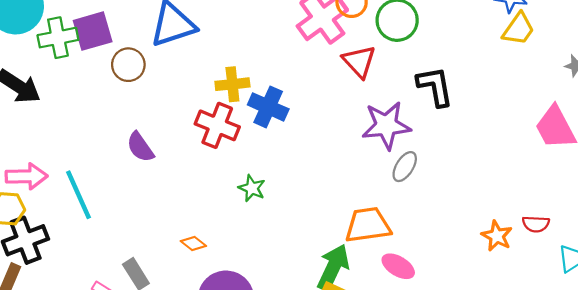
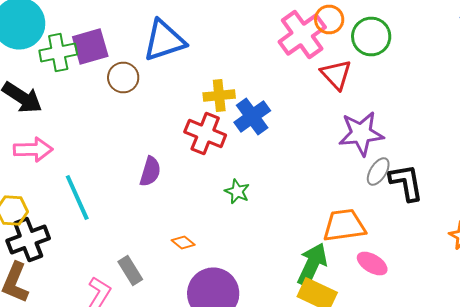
black L-shape: (435, 86) -> (406, 182), moved
blue cross: (268, 107) -> (252, 116), turned 30
purple semicircle: (140, 147) -> (150, 172), moved, turned -128
pink arrow: (26, 176) -> (33, 150), moved

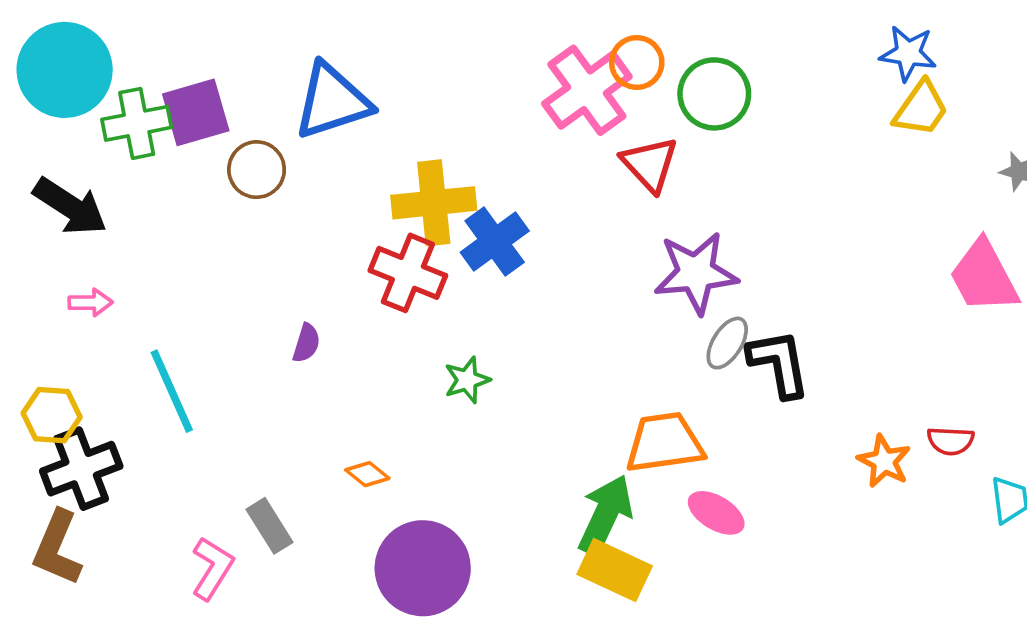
yellow cross: (219, 96) -> (434, 203), size x1.4
pink arrow: (33, 150) -> (90, 302), size x0.6
purple semicircle: (150, 172) -> (306, 343), size x0.7
green star: (237, 192) -> (467, 380), turned 30

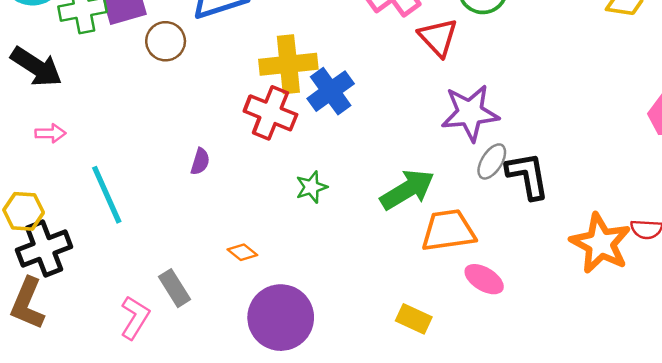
orange star: (884, 461) -> (601, 243), size x1.6
green arrow: (605, 515) -> (407, 190), moved, turned 34
yellow rectangle: (615, 570) -> (414, 319), size x0.7

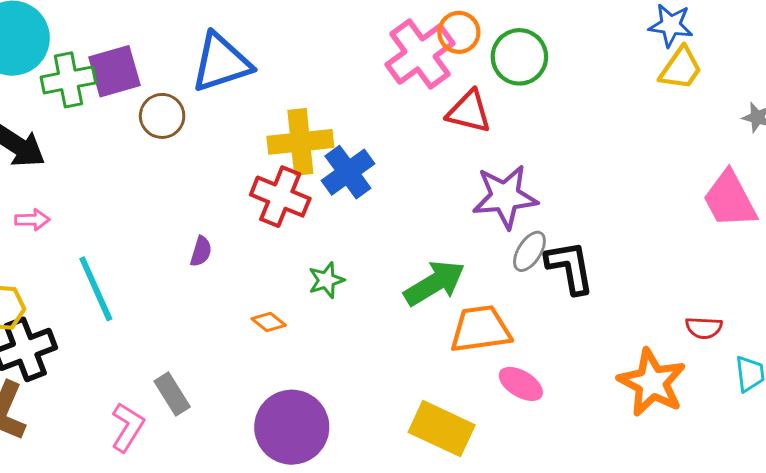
red triangle: (438, 37) -> (469, 112), turned -33
orange star: (601, 243) -> (652, 382), moved
orange diamond: (242, 252) -> (269, 322), moved
yellow rectangle: (414, 319) -> (442, 429), size x1.6

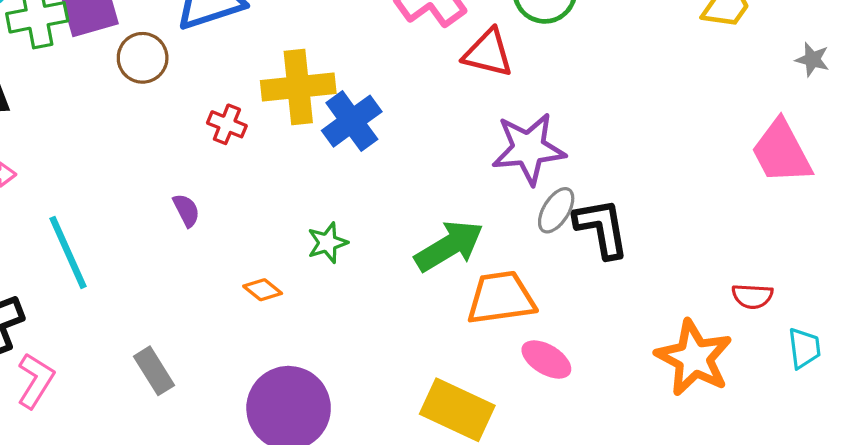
red cross: (280, 197) -> (227, 124), moved, size x0.6
purple semicircle: (201, 251) -> (186, 210), turned -44
pink L-shape: (128, 427) -> (36, 381), moved

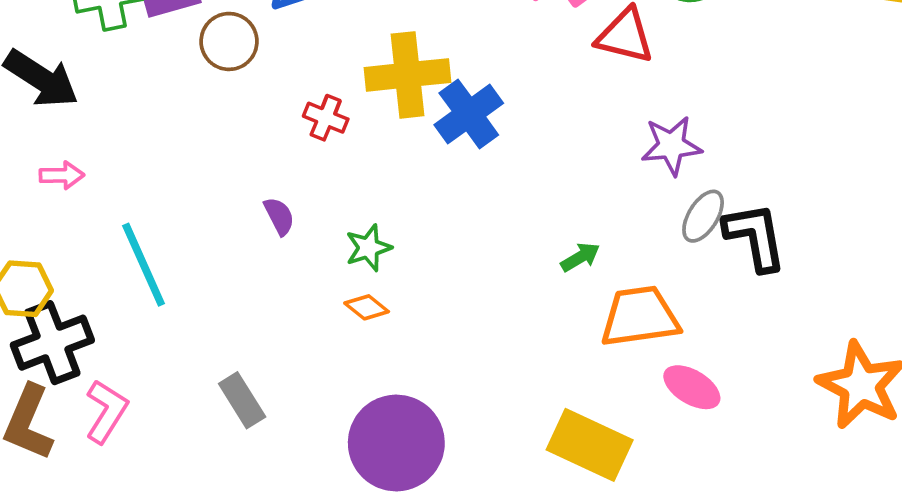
purple star: (529, 149) -> (671, 146), size x0.7
green star: (327, 243) -> (368, 248), moved
green arrow: (449, 246) -> (580, 257), size x0.5

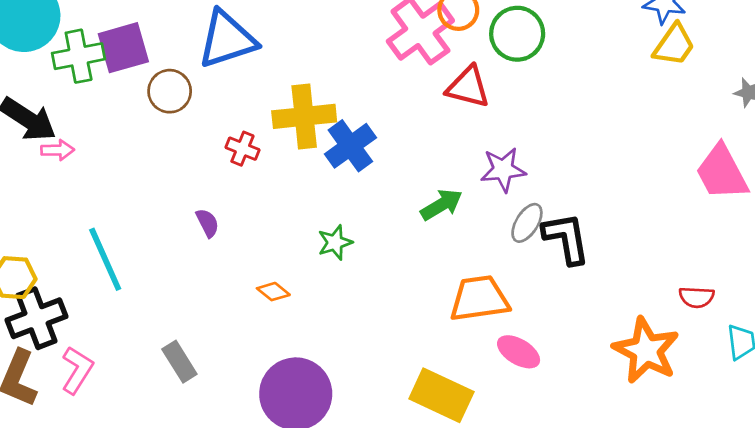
pink arrow: (62, 175) -> (58, 150), moved
green star: (368, 248) -> (335, 243), moved
green arrow: (580, 257) -> (441, 205), moved, size x1.4

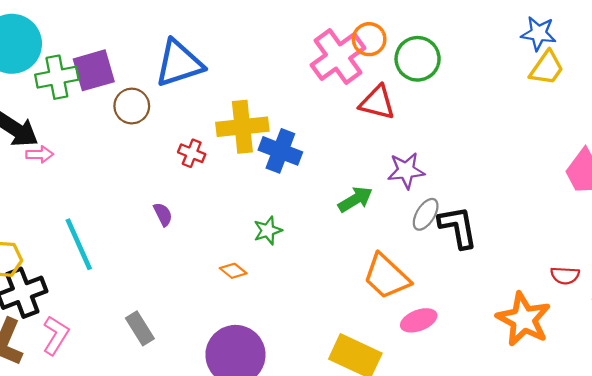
blue cross: (350, 146) -> (280, 151), turned -33
orange diamond: (273, 292) -> (233, 271), moved
orange trapezoid: (479, 299) -> (386, 277), turned -129
pink ellipse: (519, 352) -> (419, 320), turned -52

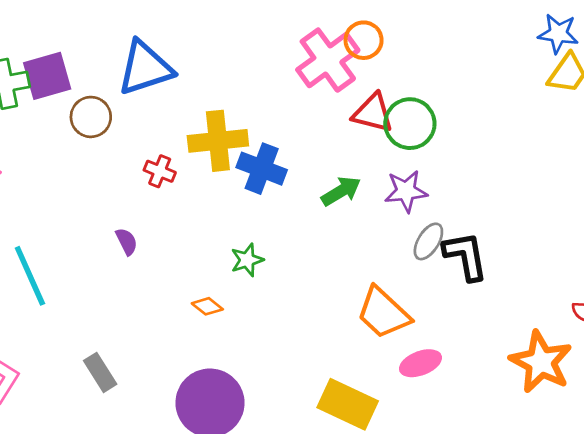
green circle: (418, 59) -> (410, 124), moved
green arrow: (355, 199) -> (341, 191), moved

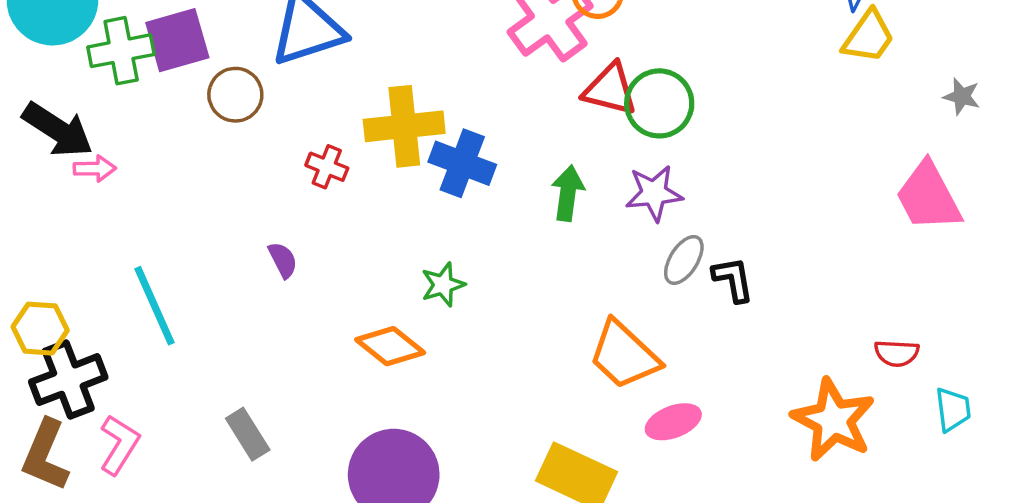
green arrow: (341, 191) -> (568, 193), turned -51
black L-shape: (465, 256) -> (733, 279), size x0.7
orange diamond: (207, 306) -> (390, 346), size x1.6

